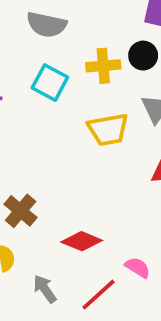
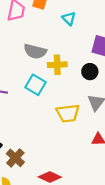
yellow cross: (103, 66) -> (57, 65), moved

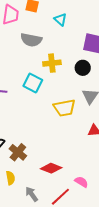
gray semicircle: (35, 51) -> (31, 40), moved

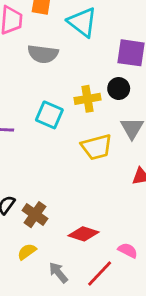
cyan triangle: (60, 19) -> (82, 22), size x1.6
yellow cross: (52, 63) -> (88, 99), moved
yellow semicircle: (10, 178) -> (27, 252), turned -112

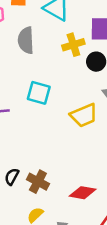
gray semicircle: (43, 54) -> (26, 40), turned 88
yellow cross: (88, 99) -> (73, 45), moved

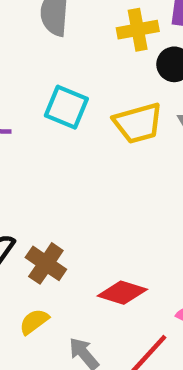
yellow trapezoid: (84, 115) -> (138, 123), moved

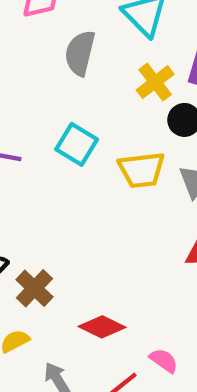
yellow cross: (138, 30) -> (155, 82), turned -36

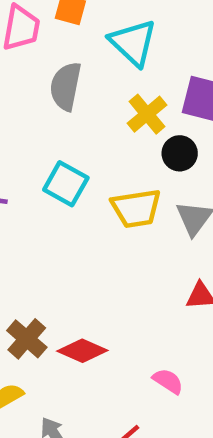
red diamond: (102, 327) -> (82, 351), moved
pink semicircle: (164, 360) -> (168, 381), moved

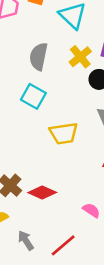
gray semicircle: (66, 86) -> (39, 57), moved
yellow trapezoid: (136, 208) -> (64, 133), moved

